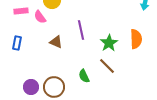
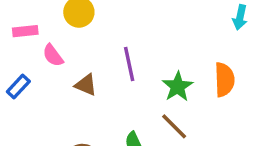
pink semicircle: (40, 17) -> (53, 55), moved
blue rectangle: (17, 43) -> (18, 87), turned 32

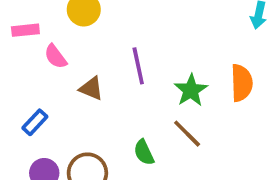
blue rectangle: (18, 87) -> (35, 122), moved

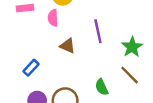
pink semicircle: (56, 57) -> (53, 18), moved, turned 35

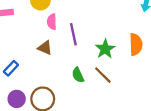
pink semicircle: (53, 18) -> (52, 22), moved
green semicircle: (102, 87) -> (78, 75), moved

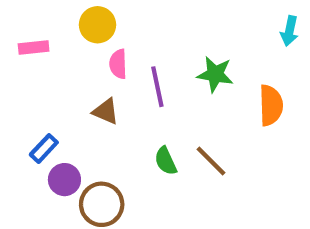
green star: (105, 49) -> (215, 74), moved, turned -30
purple circle: (17, 99) -> (64, 180), moved

